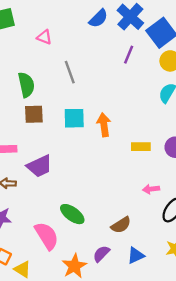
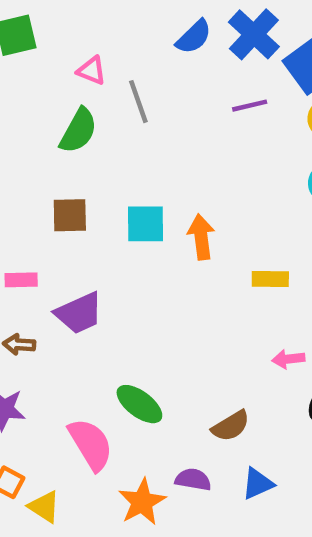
purple line: (129, 55) -> (250, 106), turned 54
gray line: (70, 72) -> (138, 102), moved
green semicircle: (26, 85) -> (78, 131), moved, turned 40
purple semicircle: (101, 254) -> (193, 479), turned 54

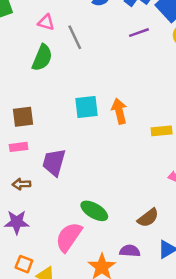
brown square: (70, 215) -> (23, 117), moved
purple trapezoid: (79, 313) -> (54, 162), turned 136
pink semicircle: (91, 444) -> (69, 237), turned -108

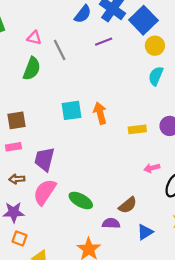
purple line: (139, 33) -> (104, 42), moved
pink semicircle: (69, 237) -> (45, 192), moved
purple semicircle: (130, 251) -> (111, 223), moved
orange square: (24, 264) -> (20, 238), moved

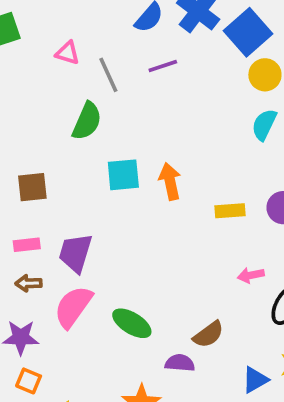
purple line: (104, 42) -> (163, 66), moved
green semicircle: (32, 69) -> (87, 121), moved
pink rectangle: (13, 147) -> (27, 245), moved
blue triangle: (145, 232) -> (255, 380), moved

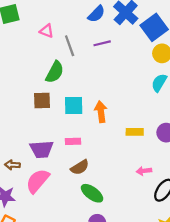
brown square: (32, 187) -> (42, 100), moved
pink rectangle: (27, 245) -> (73, 141), moved
purple trapezoid: (75, 253) -> (42, 149), turned -115
green ellipse: (132, 323) -> (92, 193), moved
brown semicircle: (208, 334) -> (80, 167), moved

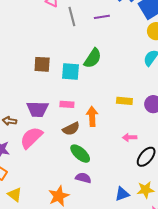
green semicircle: (55, 72) -> (93, 58), moved
orange arrow: (101, 112) -> (92, 116), moved

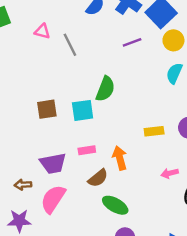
purple line: (102, 17) -> (132, 42), moved

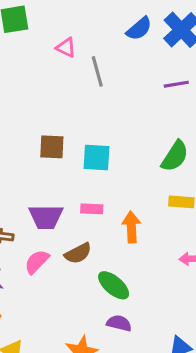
green semicircle: (105, 89) -> (175, 156), moved
brown semicircle: (98, 178) -> (78, 253), moved
pink semicircle: (53, 199) -> (37, 262), size x0.7

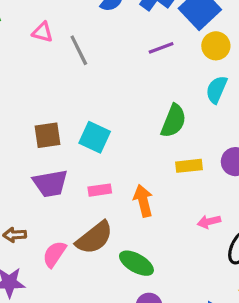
cyan square: (97, 157) -> (95, 137), turned 32
purple trapezoid: (46, 217) -> (50, 183), moved
brown semicircle: (78, 253) -> (94, 238), size x1.4

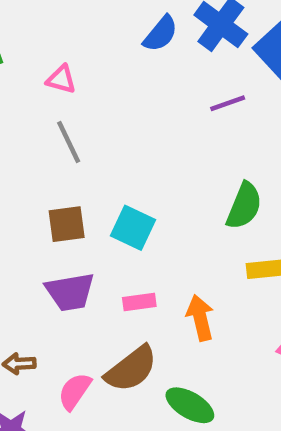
gray line: (79, 50) -> (69, 142), moved

